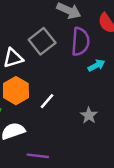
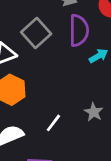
white line: (47, 101) -> (53, 123), moved

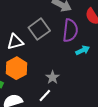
gray star: (94, 112) -> (53, 77), moved

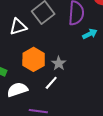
orange hexagon: (16, 68) -> (34, 59), moved

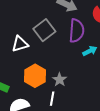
white line: (51, 83) -> (52, 99), turned -32

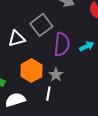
purple semicircle: (77, 31) -> (62, 44), moved

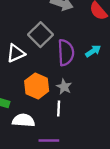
white semicircle: (15, 100) -> (23, 120), turned 30

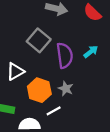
white triangle: (16, 53) -> (15, 72), moved
white line: (59, 108) -> (54, 111), moved, turned 64

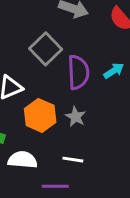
white line: (54, 111) -> (73, 160), moved, turned 32

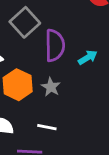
cyan arrow: (114, 71) -> (88, 57), moved

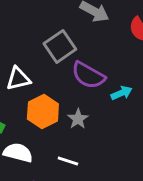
purple semicircle: (55, 45) -> (88, 75), turned 112

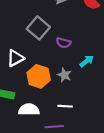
purple semicircle: (88, 75) -> (63, 43), size x0.6
cyan arrow: (122, 93) -> (87, 61), moved

